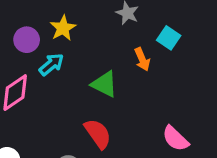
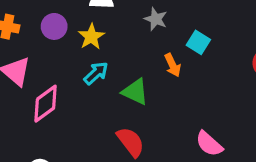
purple circle: (27, 40) -> (54, 26), moved
cyan arrow: (51, 64) -> (96, 73), moved

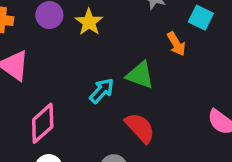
cyan arrow: (96, 73) -> (102, 91), moved
pink diamond: (46, 104) -> (43, 123), moved

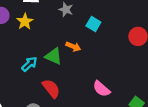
orange arrow: (176, 44) -> (73, 47), moved, turned -40

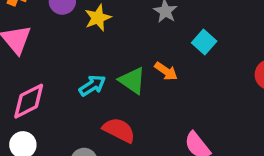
red semicircle: (51, 88) -> (119, 130), turned -36

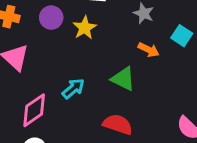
orange arrow: (166, 71) -> (149, 50), moved
cyan arrow: (92, 85) -> (73, 89), moved

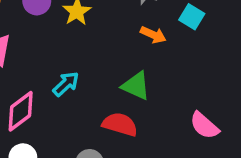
green triangle: (123, 79) -> (136, 86), moved

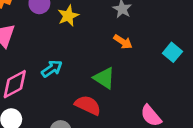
cyan square: (192, 17) -> (172, 52), moved

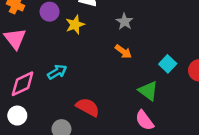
green triangle: (104, 78) -> (148, 91), moved

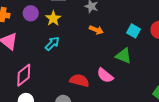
cyan arrow: (57, 72) -> (52, 44), moved
pink semicircle: (145, 120) -> (105, 75), moved

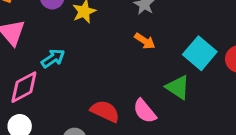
cyan square: (133, 31) -> (200, 53), size x1.5
cyan arrow: (52, 44) -> (53, 58), moved

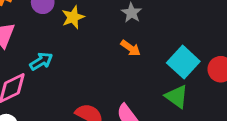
green triangle: (178, 87) -> (177, 97), moved

